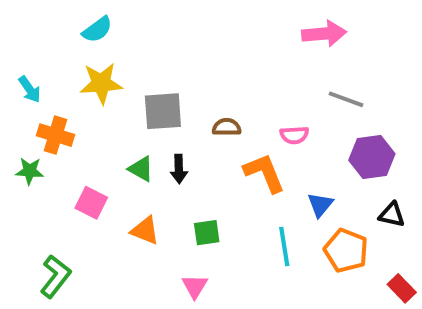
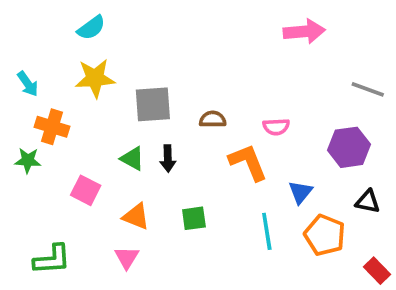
gray line: (346, 99) -> (368, 89), moved
green L-shape: (55, 276) -> (52, 259), turned 48
pink triangle: (195, 286) -> (127, 258), moved

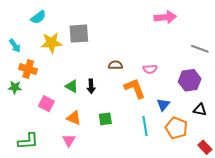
cyan semicircle: (91, 28) -> (38, 17), moved
gray square: (153, 104) -> (79, 34), moved

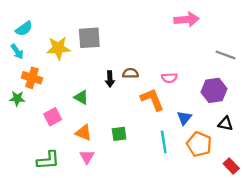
cyan semicircle: (38, 17) -> (24, 29), moved
black arrow: (91, 86) -> (110, 79), moved
pink square: (46, 104) -> (53, 117), turned 35
pink triangle: (69, 140) -> (87, 157), moved
green L-shape: (28, 141) -> (48, 160), moved

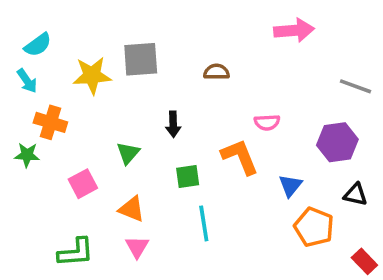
brown semicircle: (130, 73) -> (216, 72), moved
green triangle: (81, 97) -> (128, 153), turned 42
green square: (119, 134) -> (188, 177), moved
cyan line: (164, 142) -> (204, 223), moved

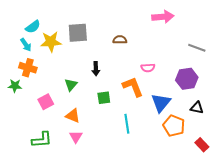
cyan semicircle: (38, 45) -> (33, 27), moved
cyan arrow: (27, 81) -> (26, 45), moved
blue triangle: (290, 186) -> (161, 103), size x1.5
cyan line: (204, 223) -> (127, 124), moved

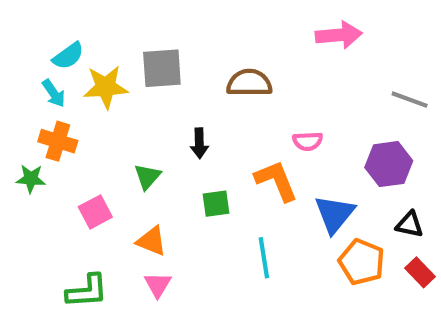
brown semicircle: (120, 40) -> (249, 83), size x1.5
red rectangle: (202, 145) -> (420, 272), moved

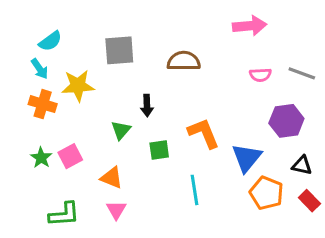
yellow star: (106, 87) -> (78, 86), moved
pink semicircle: (308, 141) -> (260, 75), moved
green triangle: (147, 177) -> (121, 130), moved
green star: (31, 179) -> (41, 158), moved, turned 30

